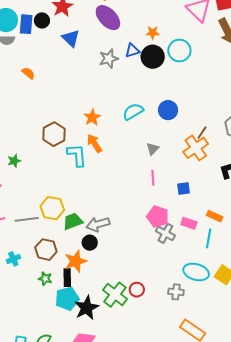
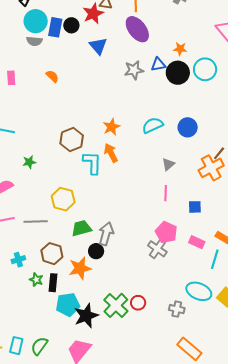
yellow hexagon: (52, 208) -> (63, 199), moved
gray arrow: (98, 224) -> (106, 234), turned 115
gray cross: (165, 233) -> (157, 249), moved
black rectangle: (67, 278) -> (53, 283), moved
green star: (45, 279) -> (36, 280), moved

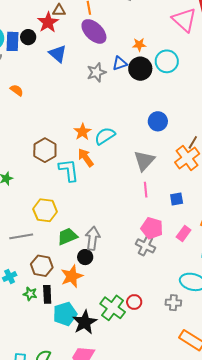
cyan semicircle: (153, 125) -> (105, 136), moved
gray triangle: (168, 164) -> (144, 161), size x1.6
pink rectangle: (197, 242) -> (184, 234), turned -70

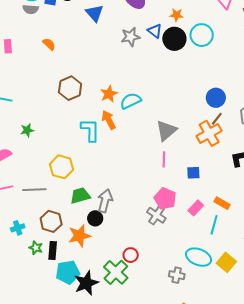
blue triangle: (120, 63) -> (155, 31), turned 49
blue circle: (158, 121) -> (216, 98), moved
brown hexagon: (45, 150) -> (70, 88), moved
red circle: (134, 302) -> (131, 255), moved

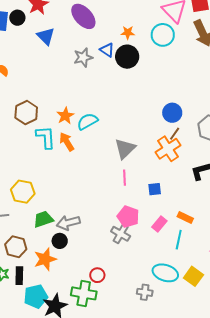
cyan circle: (202, 35) -> (163, 35), moved
cyan L-shape: (90, 130) -> (46, 137), moved
gray arrow: (105, 201) -> (68, 223), turned -115
green cross: (116, 272) -> (84, 293), turned -30

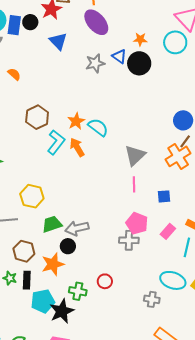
cyan semicircle: (87, 121) -> (98, 127), turned 65
cyan L-shape: (46, 137) -> (56, 142), turned 40
gray cross: (121, 234) -> (129, 240), turned -30
green cross: (84, 293) -> (78, 291), moved, size x0.7

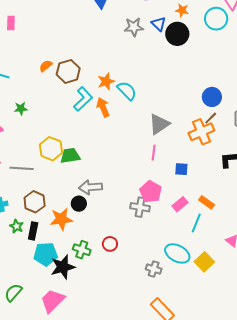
orange semicircle: (14, 74) -> (46, 66), moved, turned -88
green trapezoid: (52, 224) -> (70, 156), moved

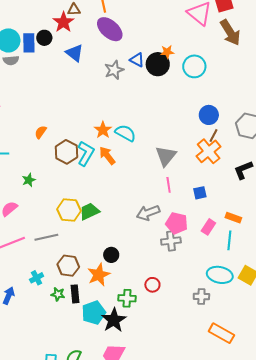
orange star: (182, 10) -> (167, 52), moved
cyan circle: (216, 19) -> (194, 66), moved
brown hexagon: (68, 71) -> (66, 152), moved
gray arrow: (90, 187) -> (148, 213), moved

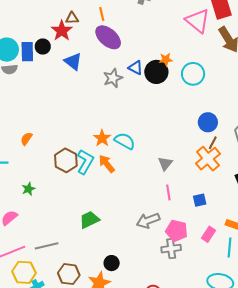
orange semicircle: (41, 132) -> (26, 139), moved
gray triangle: (166, 156) -> (165, 164), size x0.7
yellow hexagon: (69, 210) -> (24, 272), moved

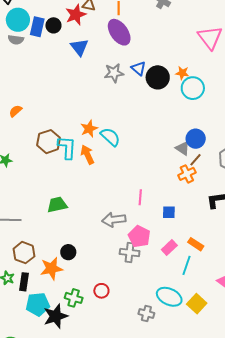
orange star: (166, 60) -> (182, 73), moved
orange cross: (208, 159) -> (187, 174), size x0.7
cyan L-shape: (85, 162) -> (67, 147), turned -40
gray triangle: (165, 164) -> (183, 148), moved, turned -49

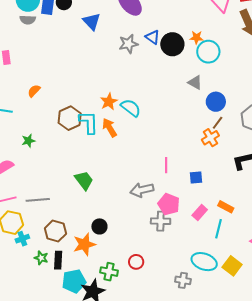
gray triangle: (183, 148) -> (195, 82), moved
green trapezoid: (57, 205) -> (84, 180), turned 70

